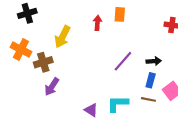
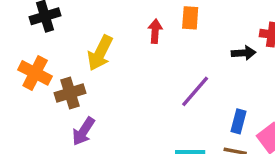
black arrow: (154, 61) -> (244, 53), moved

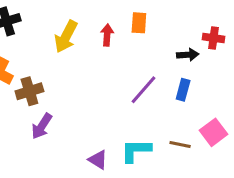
yellow arrow: (100, 53) -> (66, 37), moved
blue rectangle: (239, 121) -> (183, 90), moved

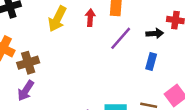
purple line: (144, 90) -> (121, 38), moved
purple arrow: (42, 126) -> (26, 91), moved

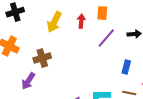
blue rectangle: (151, 61) -> (126, 67), moved
brown cross: (28, 63) -> (42, 58), moved

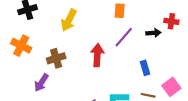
red arrow: (81, 21) -> (97, 55), moved, size x1.5
blue rectangle: (126, 67) -> (145, 68), turned -32

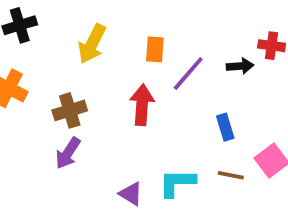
orange rectangle: (120, 11) -> (155, 49), moved
purple arrow: (41, 83) -> (68, 153), moved

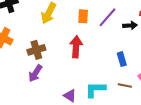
purple line: (188, 73) -> (108, 17), moved

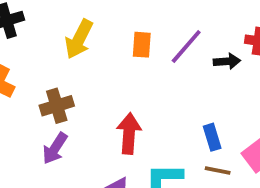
red arrow: (76, 47) -> (129, 133), moved
blue rectangle: (122, 59) -> (212, 137), moved

